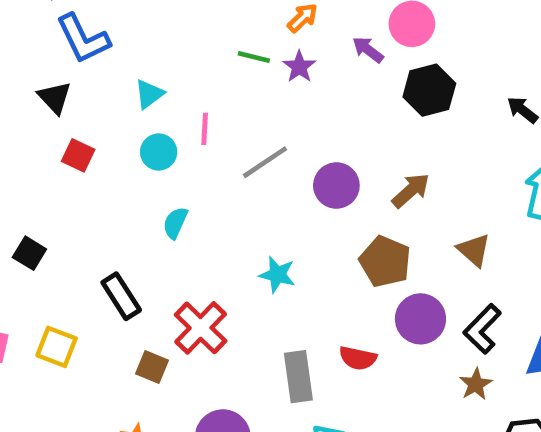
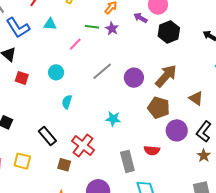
cyan triangle: (149, 94) -> (50, 24), moved, turned 48
pink line: (205, 129) -> (75, 44), moved, turned 48
brown arrow: (411, 190) -> (166, 76), size x1.4

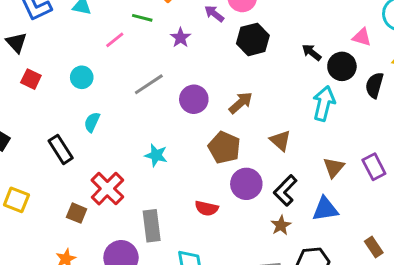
purple star: (112, 29) -> (180, 38), moved
brown arrow: (166, 76) -> (241, 103), size x0.7
black rectangle: (47, 136) -> (61, 149), moved
gray rectangle: (127, 161) -> (152, 226), moved

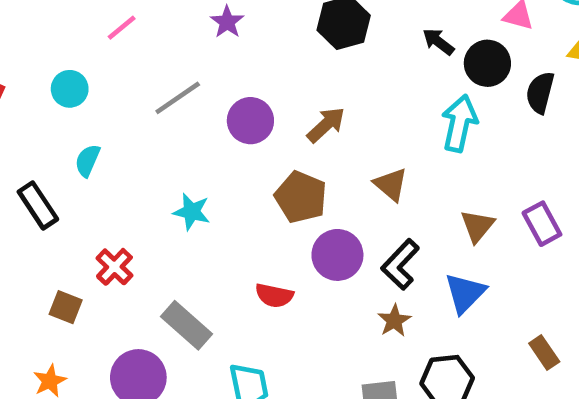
red cross: (107, 189) -> (114, 267), size x0.7
blue triangle: (325, 209) -> (465, 293), turned -36
gray rectangle: (152, 226) -> (187, 325), turned -40

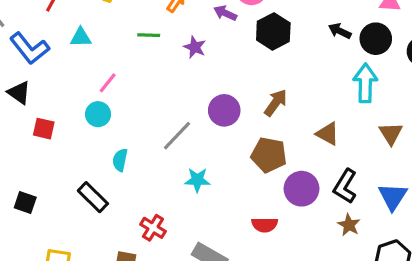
pink line: (122, 28) -> (108, 83), moved
gray line: (178, 98) -> (177, 136), moved
brown triangle: (477, 226) -> (391, 133), moved

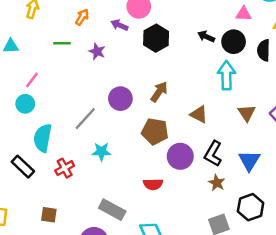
cyan semicircle: (120, 160) -> (43, 138), size x1.6
red cross: (153, 228) -> (65, 168), moved, turned 30

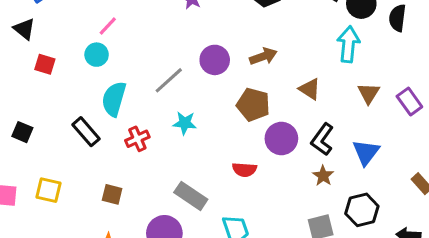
brown arrow: (159, 92) -> (263, 56), turned 30

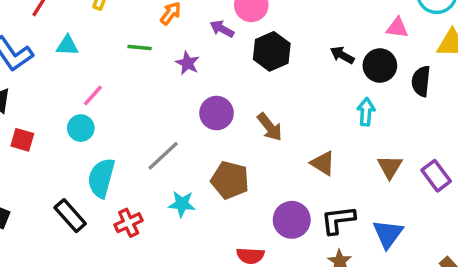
cyan arrow: (348, 44) -> (366, 112), size x0.7
brown arrow: (263, 56) -> (270, 127), turned 72
purple circle: (215, 60) -> (217, 113), moved
brown pentagon: (253, 105) -> (230, 180), moved
black L-shape: (322, 139) -> (338, 220), turned 48

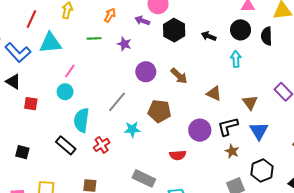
cyan triangle: (67, 46) -> (50, 43), size x1.6
black arrow: (342, 55) -> (209, 36), moved
brown triangle: (390, 167) -> (250, 102), moved

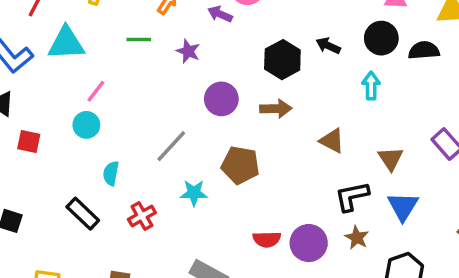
black hexagon: (174, 30) -> (282, 60), moved
black semicircle: (267, 36) -> (424, 50), turned 84
brown arrow: (179, 76) -> (276, 109), turned -48
cyan semicircle: (81, 120) -> (111, 173), size x0.6
purple circle: (200, 130) -> (309, 243), moved

